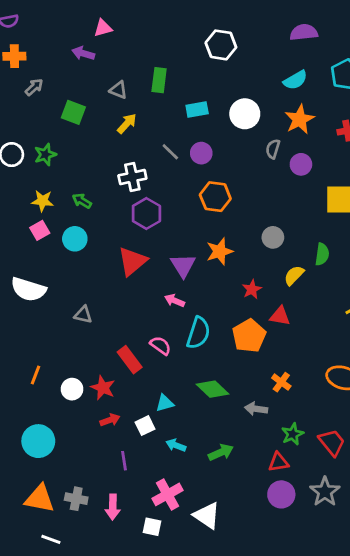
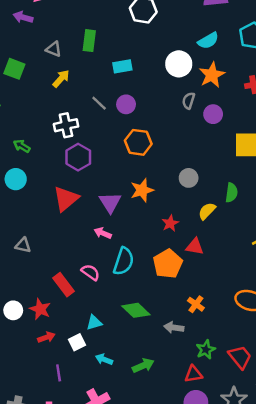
white circle: (245, 114) -> (179, 64), moved

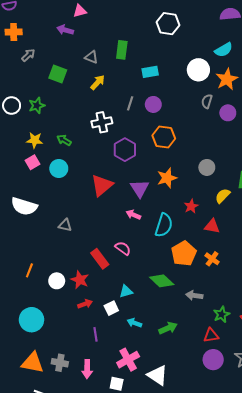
gray line: (99, 103) -> (130, 103), turned 64
purple hexagon: (78, 157) -> (125, 150), moved
cyan semicircle: (124, 261) -> (164, 225), moved
orange pentagon: (168, 264) -> (184, 254), moved
orange cross: (196, 304) -> (212, 259), moved

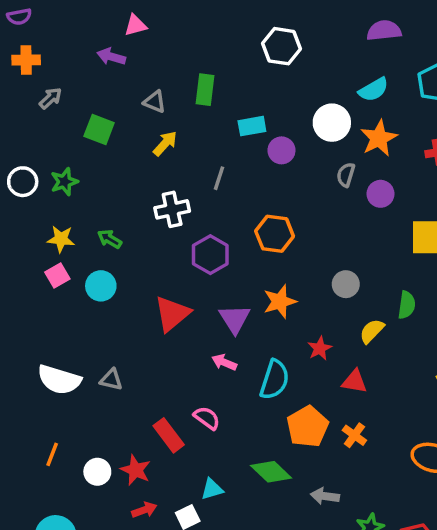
purple circle: (153, 104) -> (281, 150), moved
white semicircle: (24, 206) -> (59, 380), moved

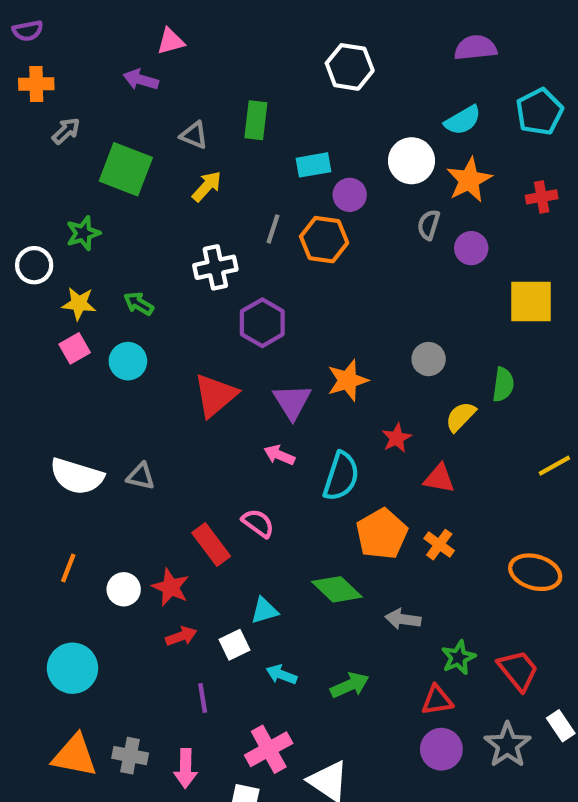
green square: (99, 130) -> (126, 169), size x1.4
white circle: (23, 182) -> (34, 265), moved
orange hexagon: (275, 234) -> (324, 240), moved

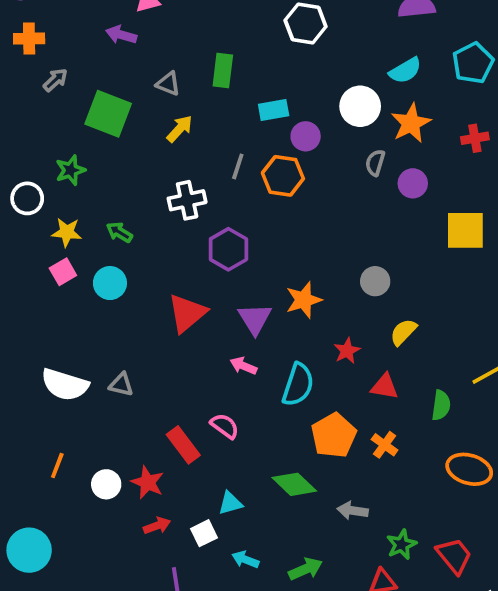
green semicircle: (503, 385) -> (441, 405), moved
cyan circle: (72, 668) -> (29, 550), moved

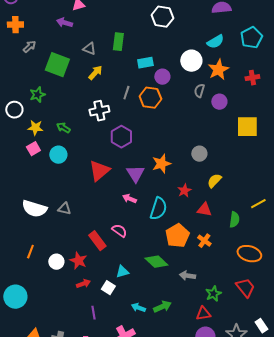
white square: (204, 533) -> (108, 288), turned -32
red trapezoid: (454, 556) -> (245, 288), moved
cyan arrow: (245, 560) -> (138, 308), moved

